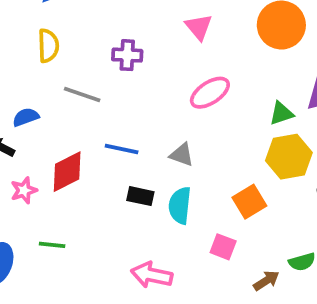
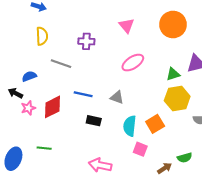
pink star: (24, 190) -> (28, 108), moved
cyan semicircle: (180, 205) -> (130, 126), moved

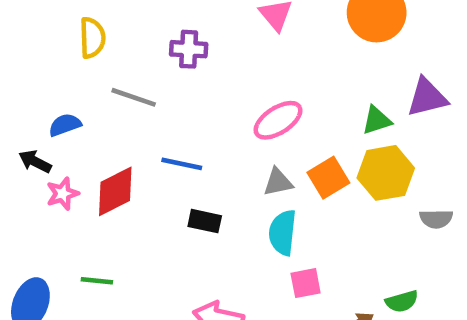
pink ellipse: (133, 63) -> (278, 120), moved
gray triangle: (117, 97) -> (278, 182), moved, turned -32
orange square: (155, 124) -> (328, 178), moved
pink square: (140, 149) -> (306, 283), turned -32

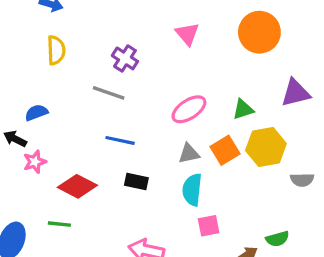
purple cross: (189, 49) -> (125, 58), turned 30
gray line: (134, 97) -> (109, 93), moved
green triangle: (377, 120) -> (243, 109), moved
red diamond: (115, 191) -> (77, 186), moved, turned 54

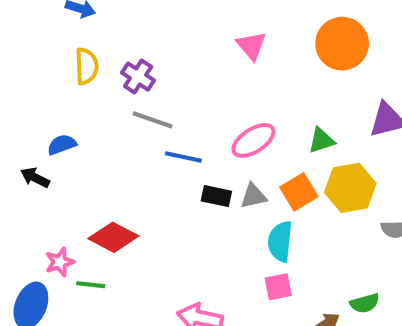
purple cross: (125, 58) -> (138, 77), moved
blue line: (120, 140) -> (183, 157), moved
pink star: (35, 162) -> (60, 262), moved
black rectangle: (136, 181) -> (216, 196), moved
cyan semicircle: (192, 190) -> (280, 241), moved

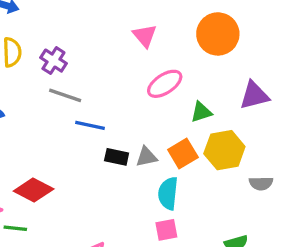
pink ellipse: (253, 140) -> (165, 84), moved

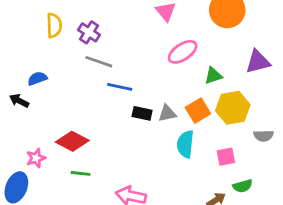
green line: (15, 228) -> (81, 173), moved
pink square: (166, 230) -> (226, 157), moved

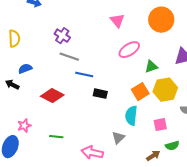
yellow semicircle: (54, 25) -> (14, 39), moved
gray triangle: (167, 113) -> (118, 138), moved, turned -32
red diamond: (72, 141) -> (52, 96), moved

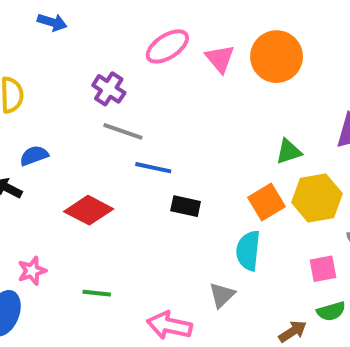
orange circle: (161, 20) -> (277, 57), moved
pink ellipse: (129, 50) -> (167, 46), moved
pink square: (160, 125) -> (323, 269), moved

